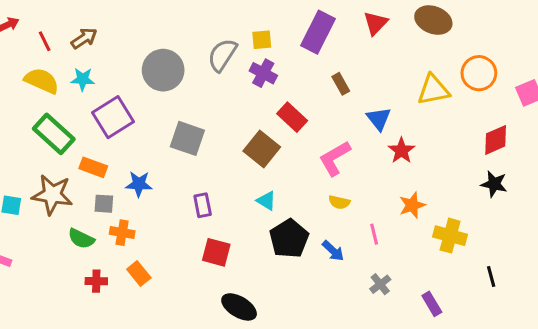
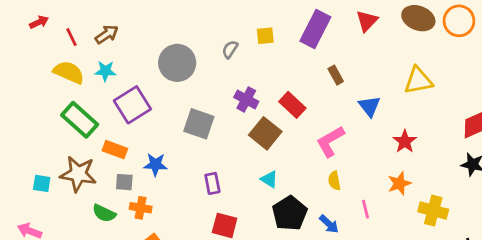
gray semicircle: (222, 55) -> (230, 49), size x0.6
purple cross: (263, 73) -> (246, 99), moved
orange circle: (479, 73) -> (459, 21), moved
red star: (401, 151) -> (405, 141), moved
yellow semicircle: (339, 202) -> (334, 181), turned 66

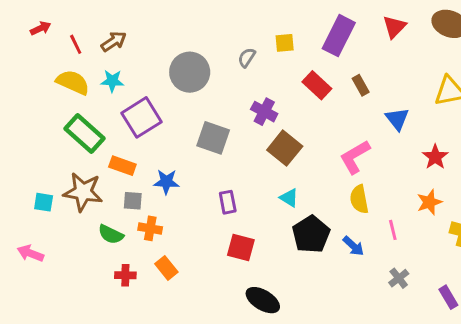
red rectangle: (292, 105) -> (317, 85), moved
yellow semicircle: (334, 181) -> (359, 199), size x1.4

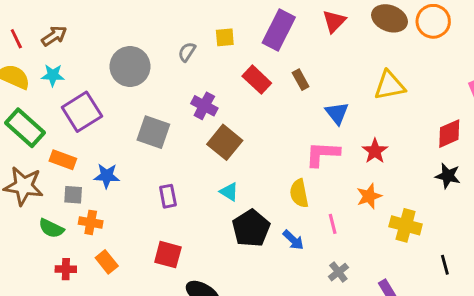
pink L-shape: (355, 157) -> (322, 154), moved, turned 33
red square: (241, 247) -> (168, 255), moved

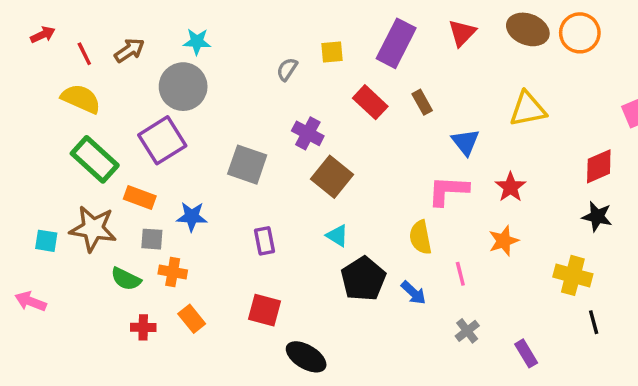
gray circle: (130, 66) -> (183, 87), moved
cyan star: (53, 75) -> (197, 42), moved
yellow cross: (406, 225) -> (573, 275), moved

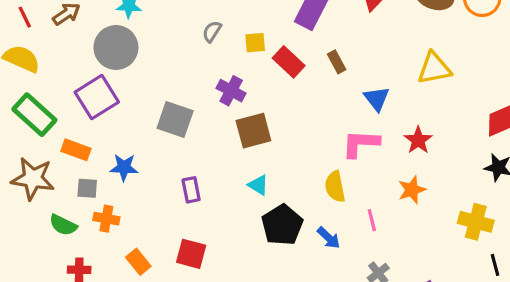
yellow square: (332, 52) -> (255, 43), moved
brown square: (332, 177) -> (253, 131), turned 36
orange rectangle: (192, 319) -> (138, 262), moved

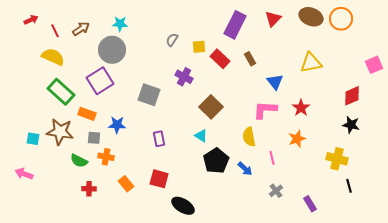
brown square: (253, 131) -> (211, 107), moved, turned -30

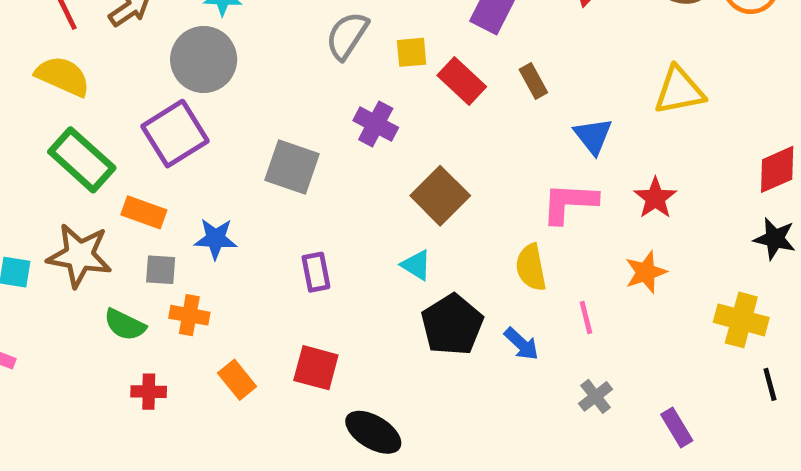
gray semicircle: (172, 40) -> (347, 36), size x1.5

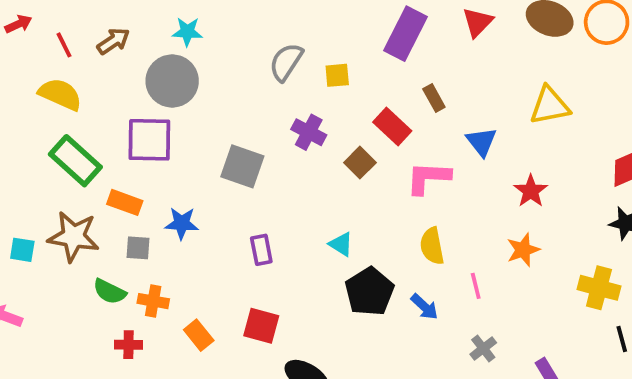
red rectangle: (462, 81) -> (392, 127), moved
purple square: (175, 134) -> (149, 140), turned 33
brown square: (440, 196) -> (360, 163), moved, size x0.7
pink L-shape: (569, 203) -> (428, 178), moved
orange cross: (189, 315) -> (153, 301), moved

